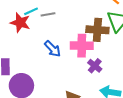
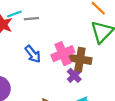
brown cross: (97, 30) -> (80, 59), moved
pink cross: (82, 46) -> (63, 54), turned -30

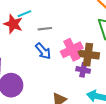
gray line: (31, 19) -> (45, 29), moved
purple cross: (74, 75) -> (83, 70), turned -32

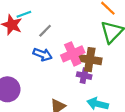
gray line: (45, 29) -> (45, 31), turned -40
blue arrow: (43, 51) -> (43, 54), turned -30

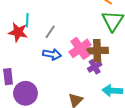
cyan line: (24, 14) -> (27, 20), turned -56
purple cross: (84, 76) -> (95, 67), turned -32

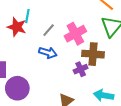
pink cross: (80, 48) -> (75, 34), moved
purple cross: (95, 67) -> (81, 69), moved

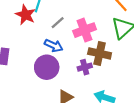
purple circle: (17, 88) -> (47, 67), moved

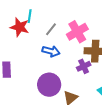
purple circle: (47, 67) -> (49, 85), moved

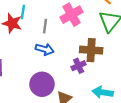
gray line: (51, 29) -> (45, 26), turned -32
pink cross: (77, 32) -> (72, 15), moved

